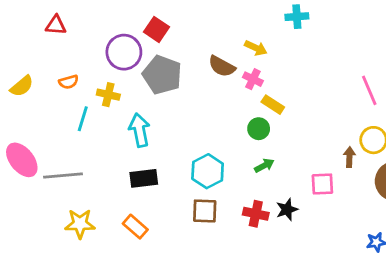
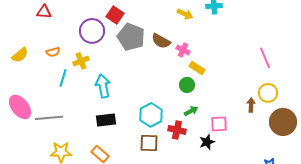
yellow arrow: (256, 48) -> (185, 14), moved
gray pentagon: (162, 75) -> (131, 37), moved
yellow cross: (108, 95) -> (81, 61), turned -35
pink square: (322, 184) -> (219, 124), moved
red cross: (256, 214) -> (177, 130), moved

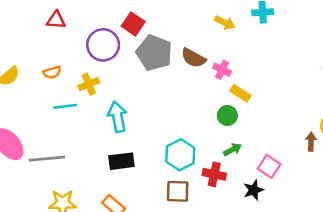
red triangle: (44, 12) -> (56, 20), moved
cyan line: (63, 78) -> (65, 106), turned 66
pink square: (219, 124) -> (269, 166), turned 36

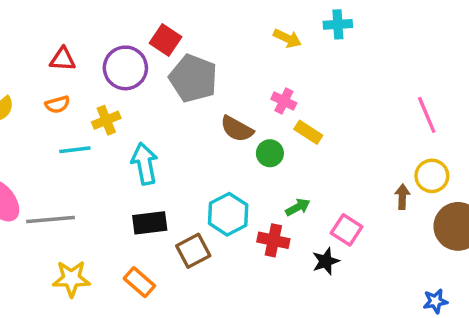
red triangle: (56, 20) -> (63, 59), moved
brown semicircle: (193, 58) -> (237, 129), moved
green circle: (227, 115) -> (270, 153), moved
brown square: (178, 191) -> (193, 251), moved, turned -30

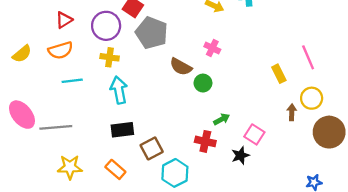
red triangle: (63, 59) -> (64, 20), turned -36
orange semicircle: (57, 104) -> (61, 50), size x1.5
yellow cross: (106, 120) -> (110, 57), moved, turned 30
yellow rectangle: (308, 132) -> (279, 74), moved, turned 30
cyan hexagon: (228, 214) -> (175, 173), moved

